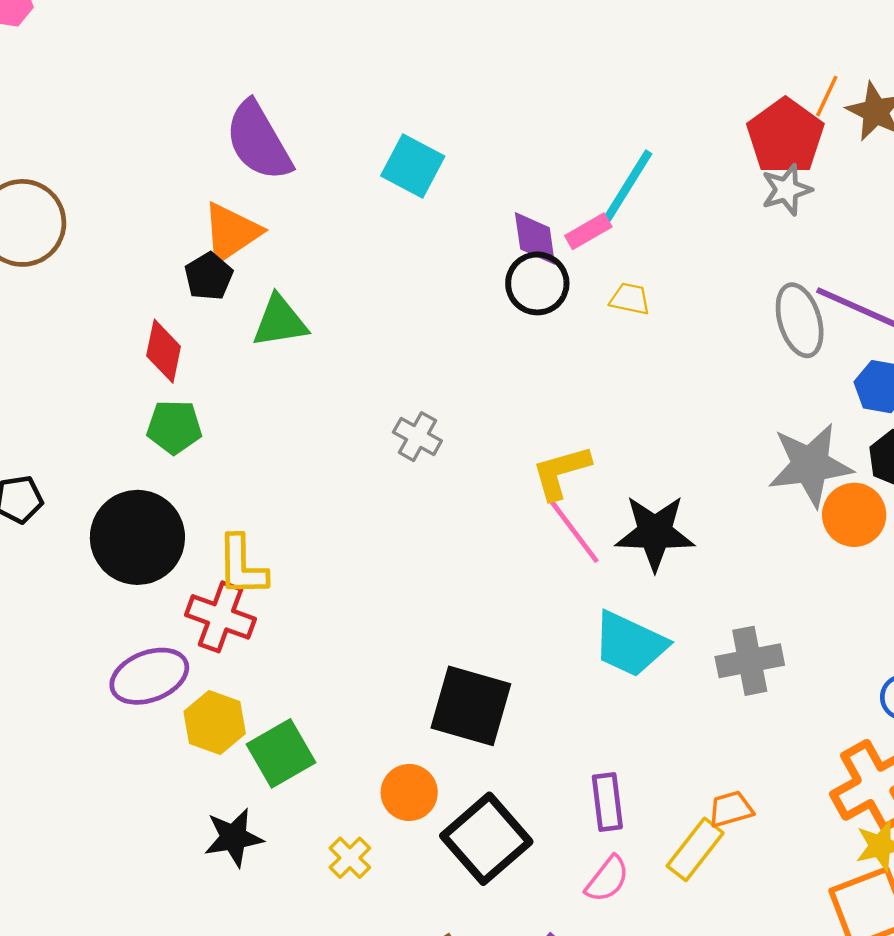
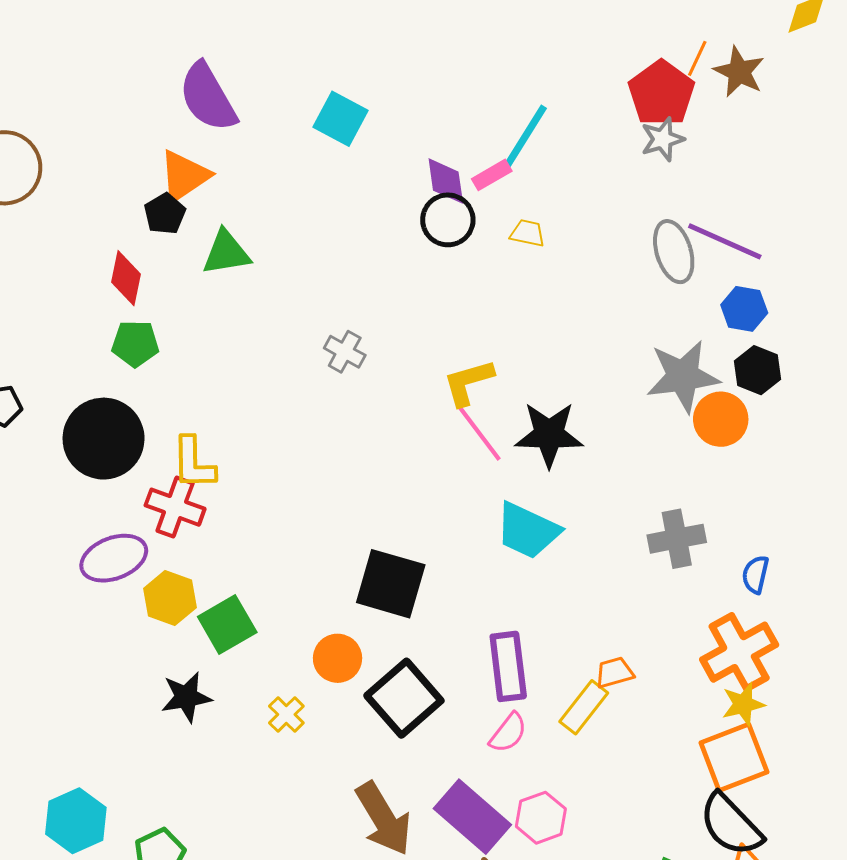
gray cross: (750, 661) -> (677, 539), moved
purple rectangle: (607, 802) -> (508, 666), size x1.4

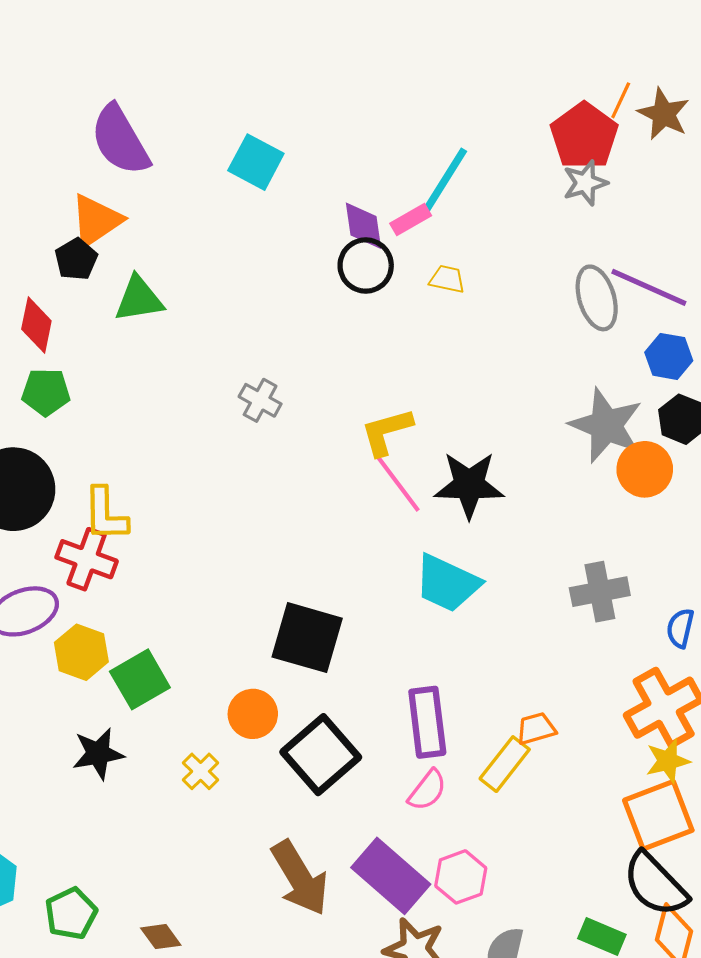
gray star: (683, 376) -> (606, 425), turned 30

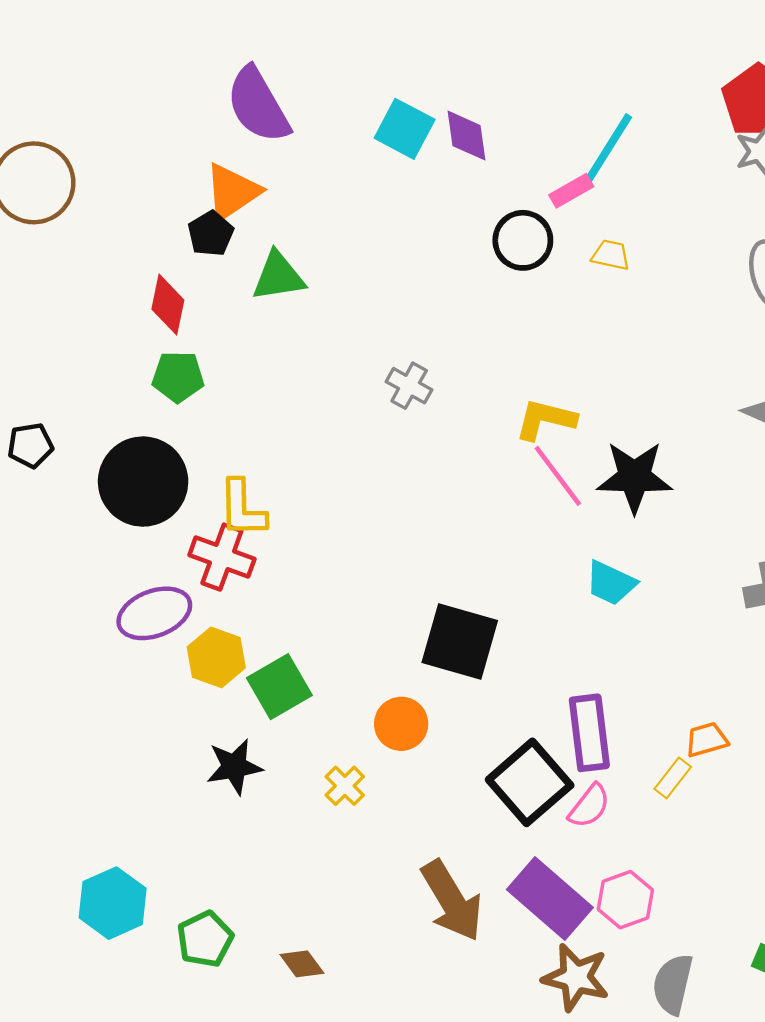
purple diamond: (364, 226) -> (466, 136), moved
yellow L-shape: (387, 432) -> (545, 420), turned 30
cyan trapezoid: (447, 583) -> (611, 583), size x0.7
black square: (321, 755) -> (530, 782), moved
yellow rectangle: (505, 764) -> (673, 778), size x0.7

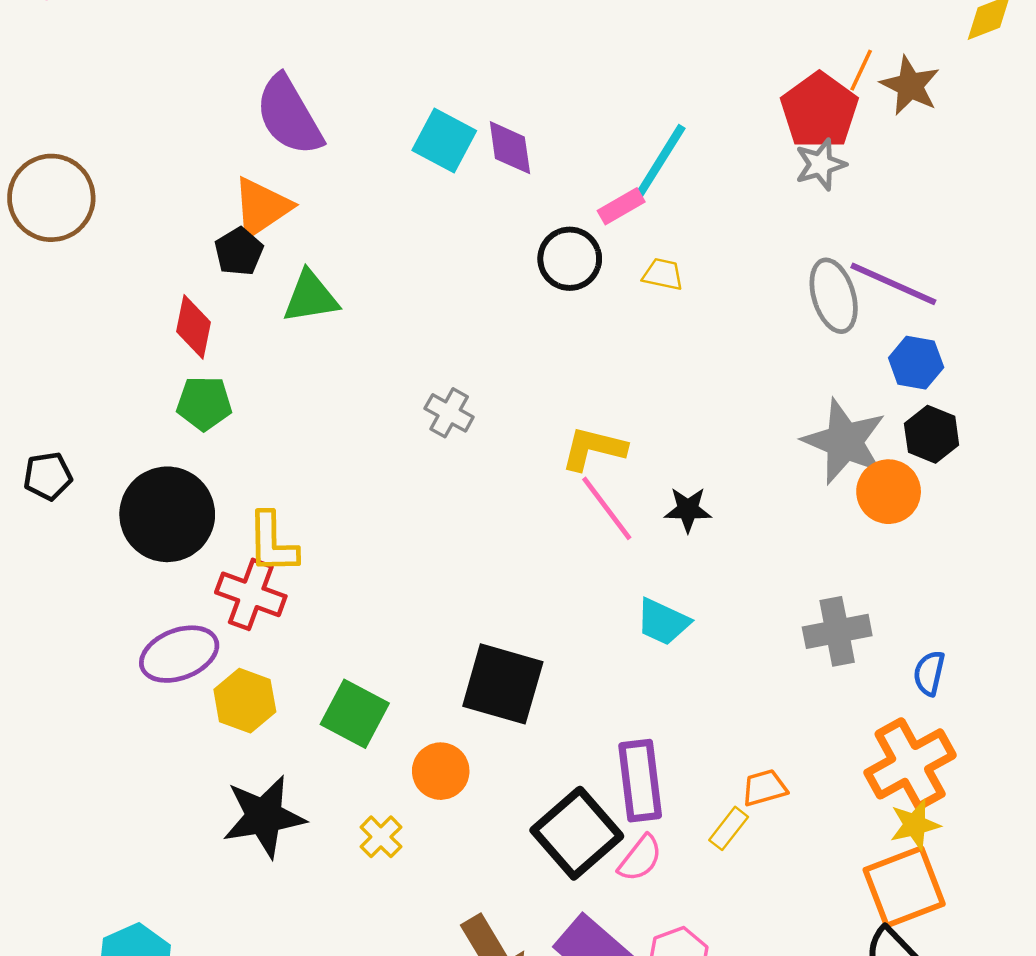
black star: (634, 477) -> (688, 510), size x0.6
green square: (279, 687) -> (355, 714), moved, turned -32
black star: (234, 767) -> (264, 816), size x1.4

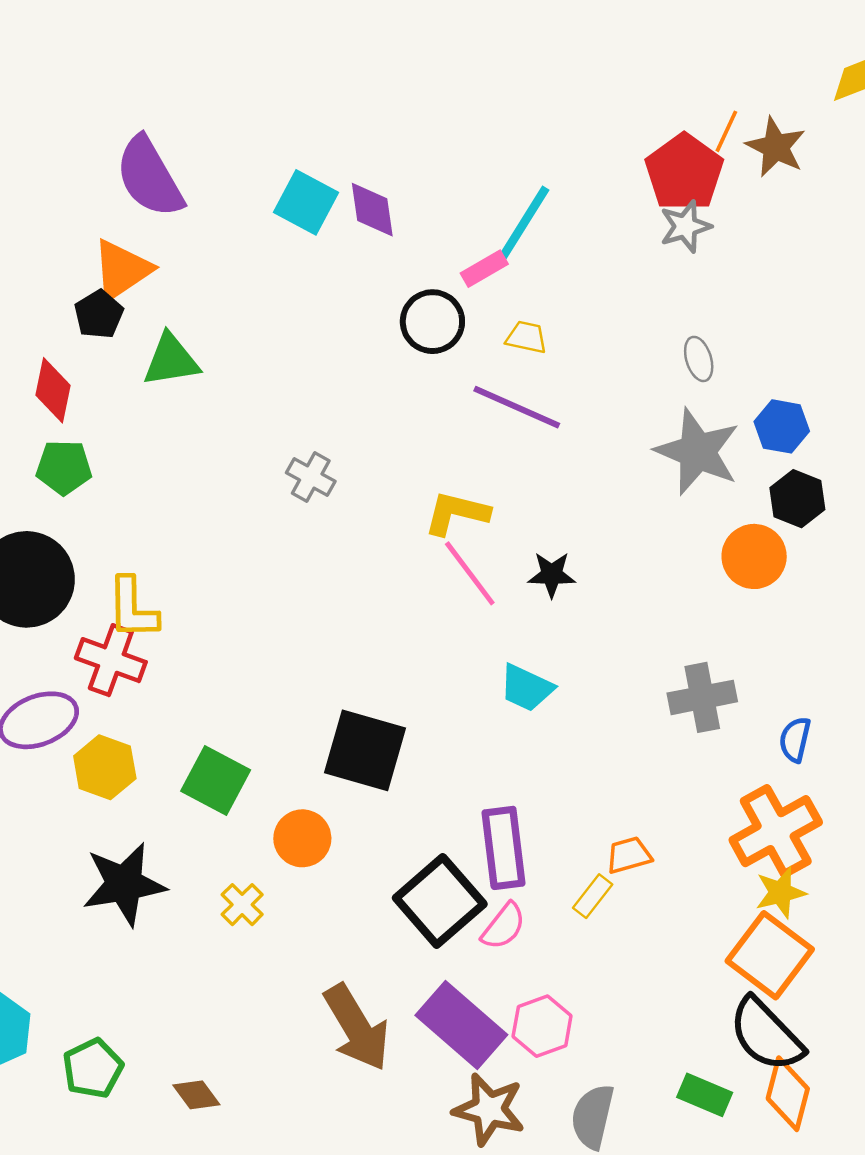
purple line: (893, 284) -> (517, 407), moved
gray ellipse: (834, 296) -> (699, 359), size x0.6
gray star: (844, 441) -> (697, 452), moved
orange square: (904, 887) -> (770, 955), turned -32

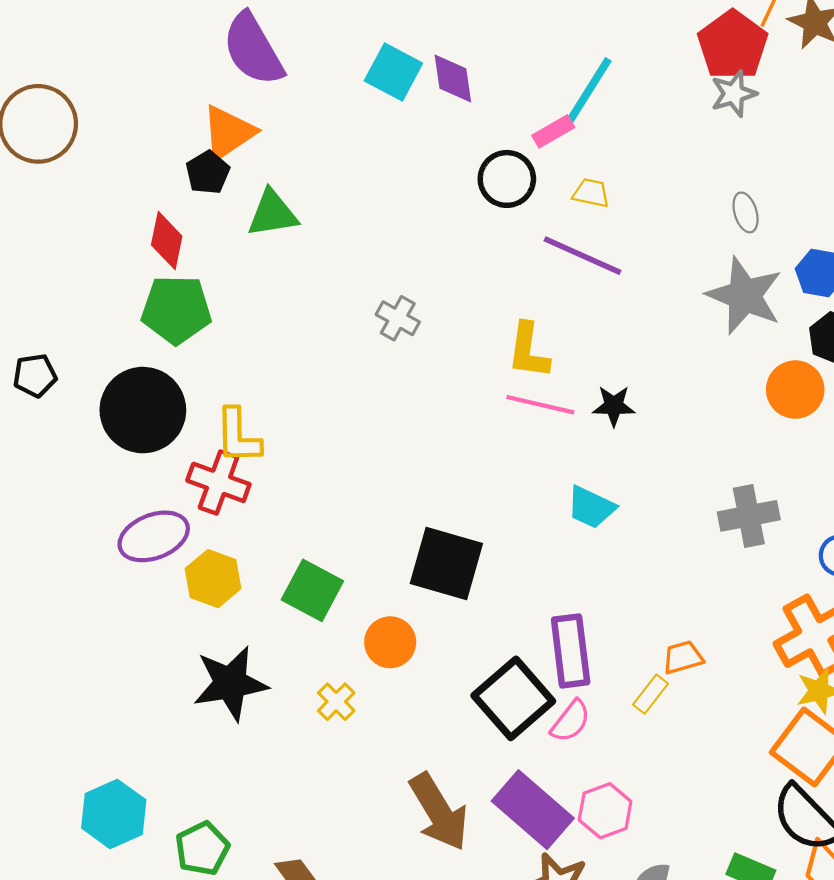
green pentagon: (64, 467) -> (176, 310), size x1.4
yellow L-shape: (457, 513) -> (528, 351), turned -96
pink line: (470, 573) -> (540, 405), turned -40

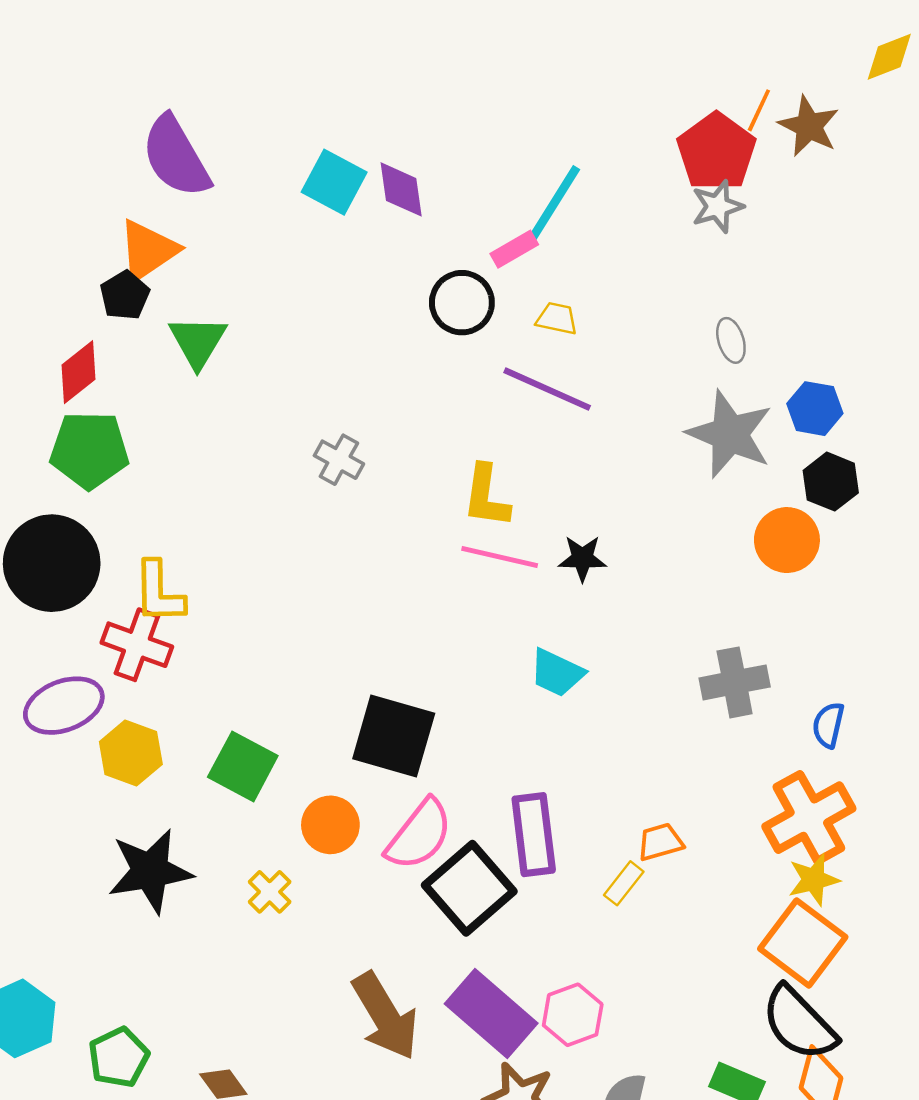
green triangle: (272, 214) -> (198, 342), turned -50
red diamond: (167, 241) -> (78, 372), turned 40
pink semicircle: (571, 721) -> (419, 835), moved, size x1.5

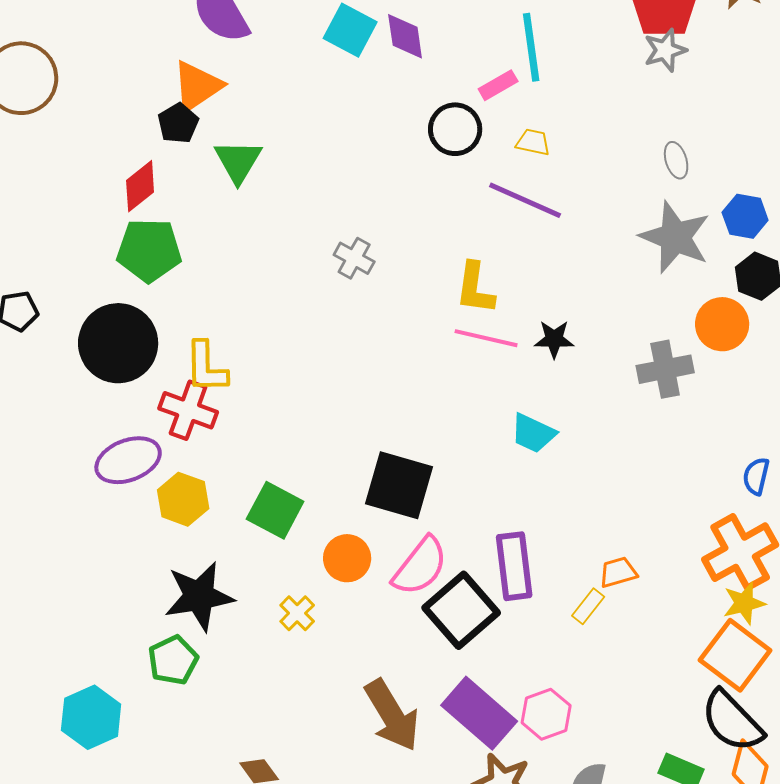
cyan line: (554, 203) -> (531, 47), turned -40
gray cross: (735, 682) -> (665, 369), moved
green pentagon: (119, 1057) -> (173, 660), moved

